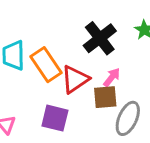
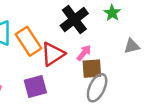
brown square: (105, 97) -> (92, 69), moved
purple square: (55, 118) -> (35, 87), turned -30

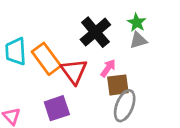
gray triangle: (132, 46) -> (138, 40), moved
red triangle: (53, 54) -> (74, 71), turned -30

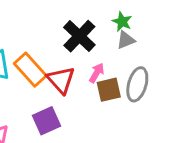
gray ellipse: (125, 106) -> (137, 84), moved

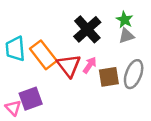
pink arrow: (97, 73) -> (90, 65), moved
purple square: (47, 121) -> (31, 99), moved

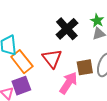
orange rectangle: (43, 55) -> (22, 62), moved
pink arrow: (90, 65) -> (68, 83), moved, size x1.6

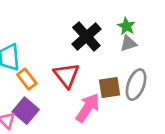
orange rectangle: (22, 62) -> (27, 79), size x0.7
purple square: (21, 86) -> (26, 111), turned -30

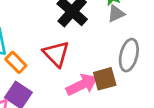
brown square: (110, 87) -> (105, 79), moved
pink arrow: (88, 108) -> (82, 85), turned 36

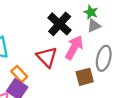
orange rectangle: (16, 62) -> (19, 74), moved
pink arrow: (82, 85) -> (74, 48), moved, turned -35

